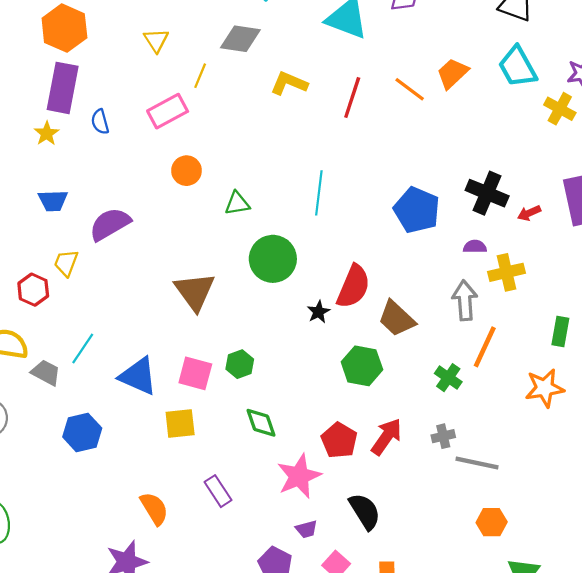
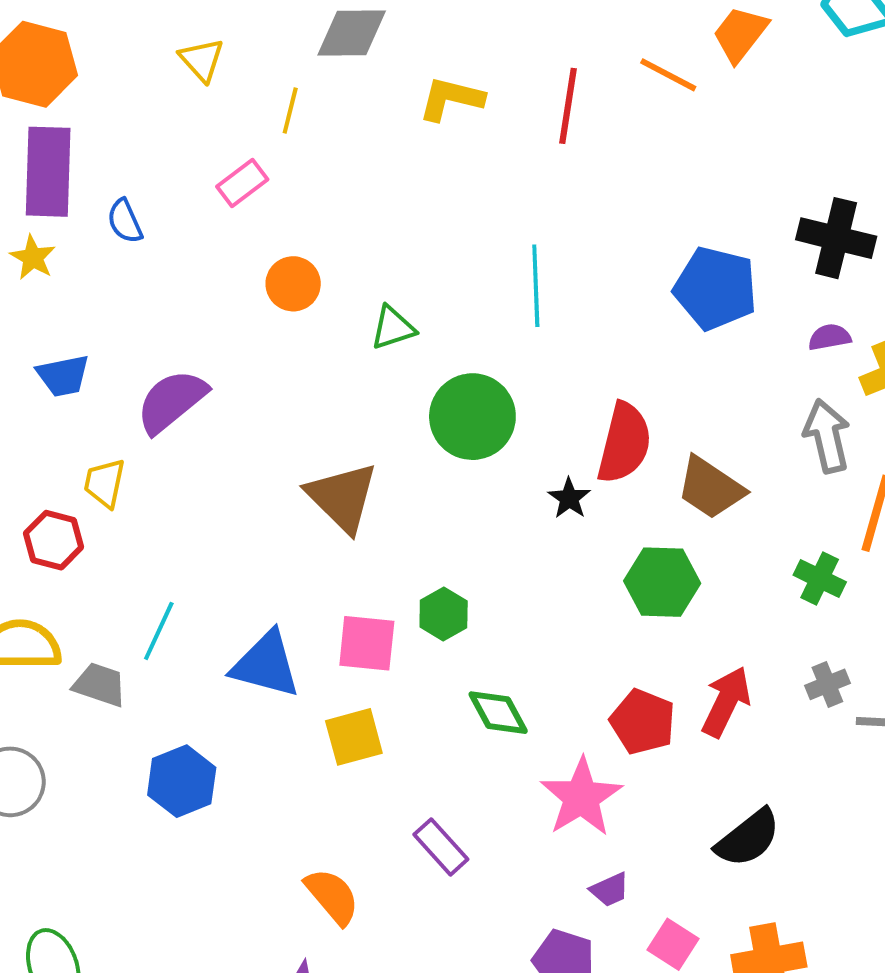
pink rectangle: (168, 111) -> (242, 183), size x0.7
black semicircle: (365, 511) -> (748, 838), moved, turned 93

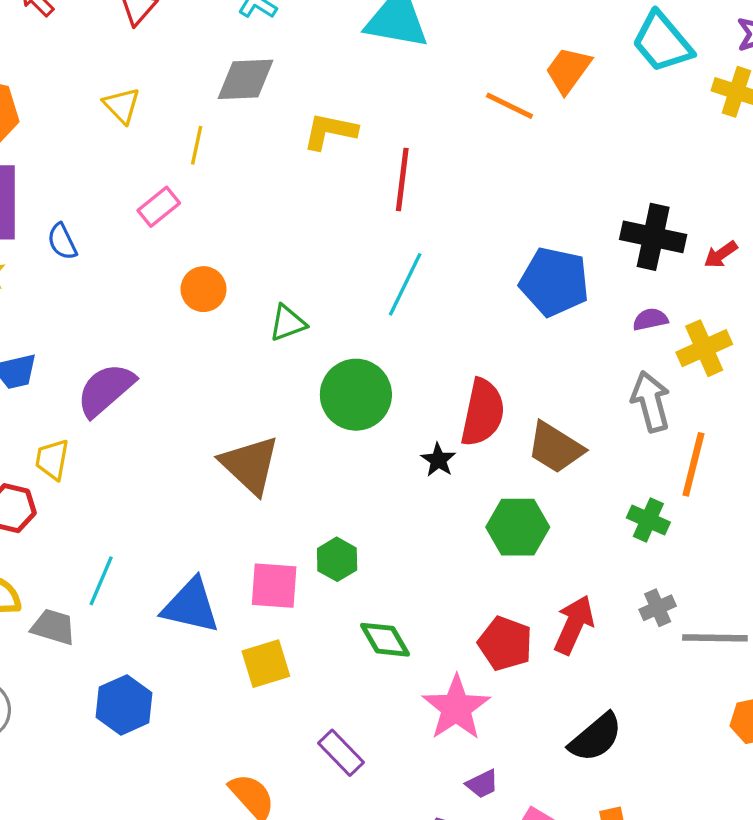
red line: (568, 106) -> (402, 180), moved
cyan line: (536, 286) -> (405, 284), turned 30

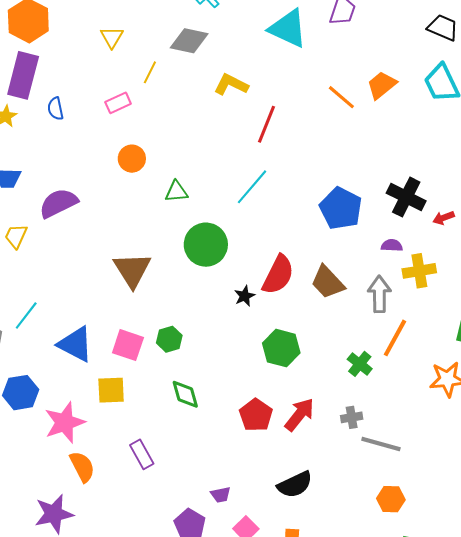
brown trapezoid: (555, 448) -> (328, 282), moved
pink star: (456, 708) -> (65, 422), moved

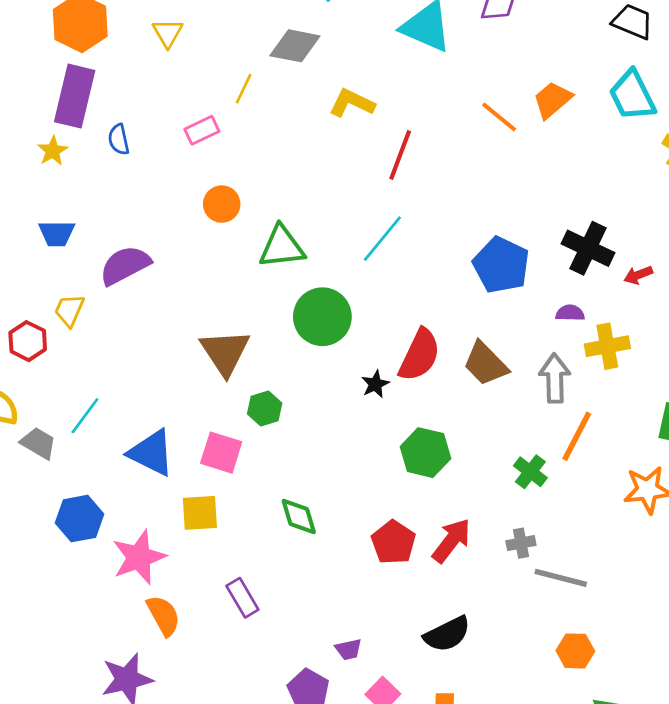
yellow triangle: (112, 37) -> (168, 33), moved
green triangle: (176, 192) -> (282, 247), size x1.5
green hexagon: (169, 339) -> (265, 409), moved

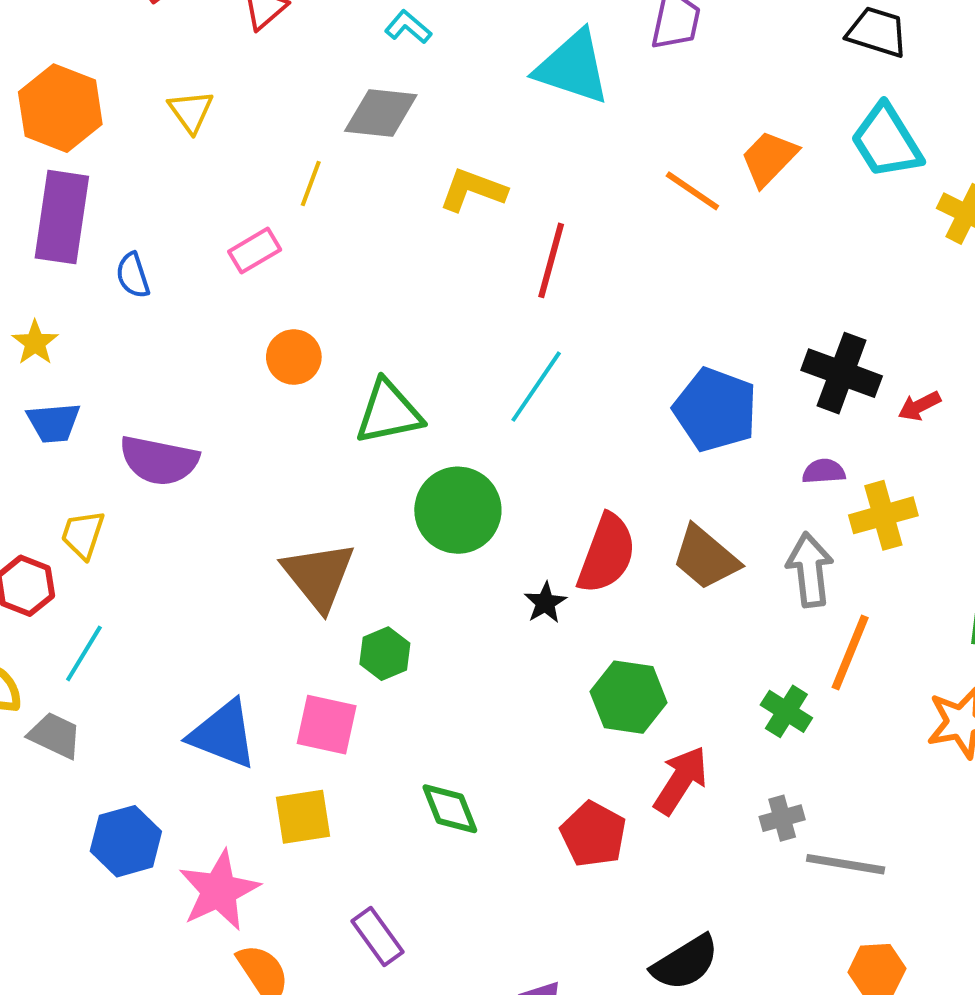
yellow star: (53, 151) -> (35, 343), moved
purple semicircle: (125, 265) -> (159, 460), turned -136
cyan line: (85, 416) -> (84, 653), moved
red arrow: (451, 541) -> (681, 780), moved

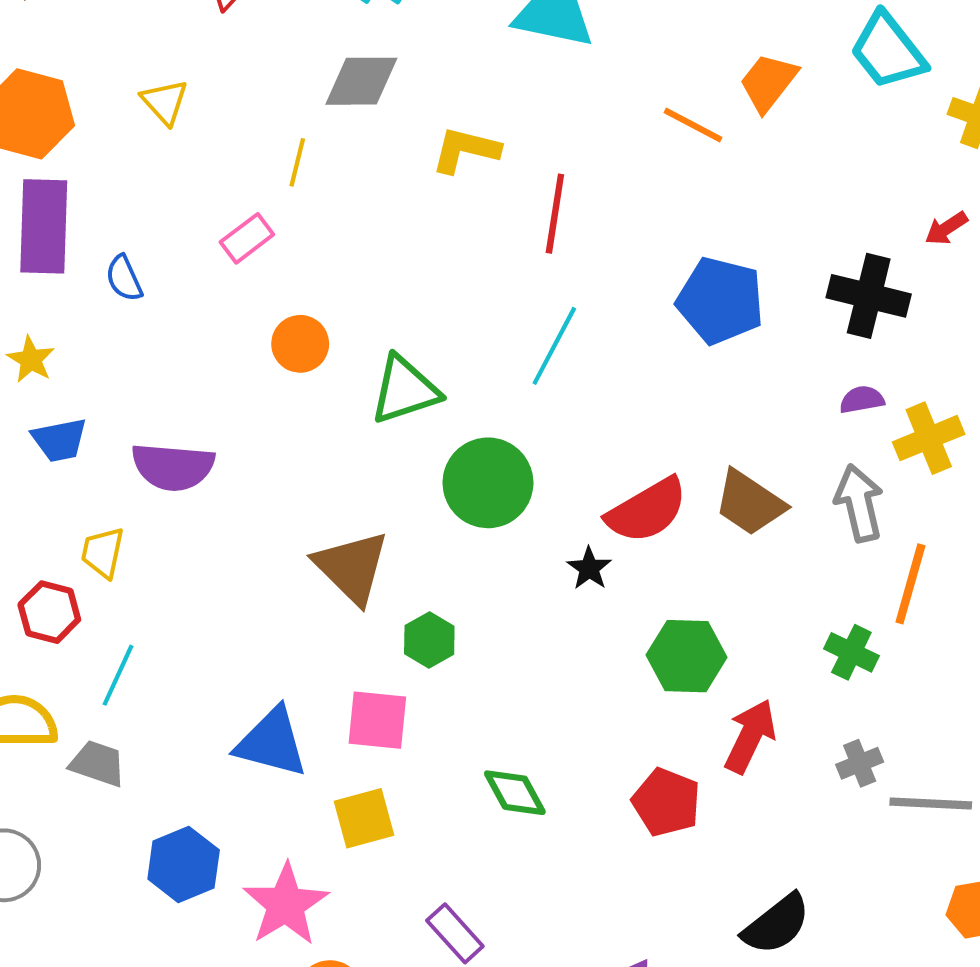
red arrow: (919, 406) -> (946, 228), moved
blue pentagon: (715, 410) -> (720, 301), moved
red semicircle: (607, 554) -> (647, 510), turned 46

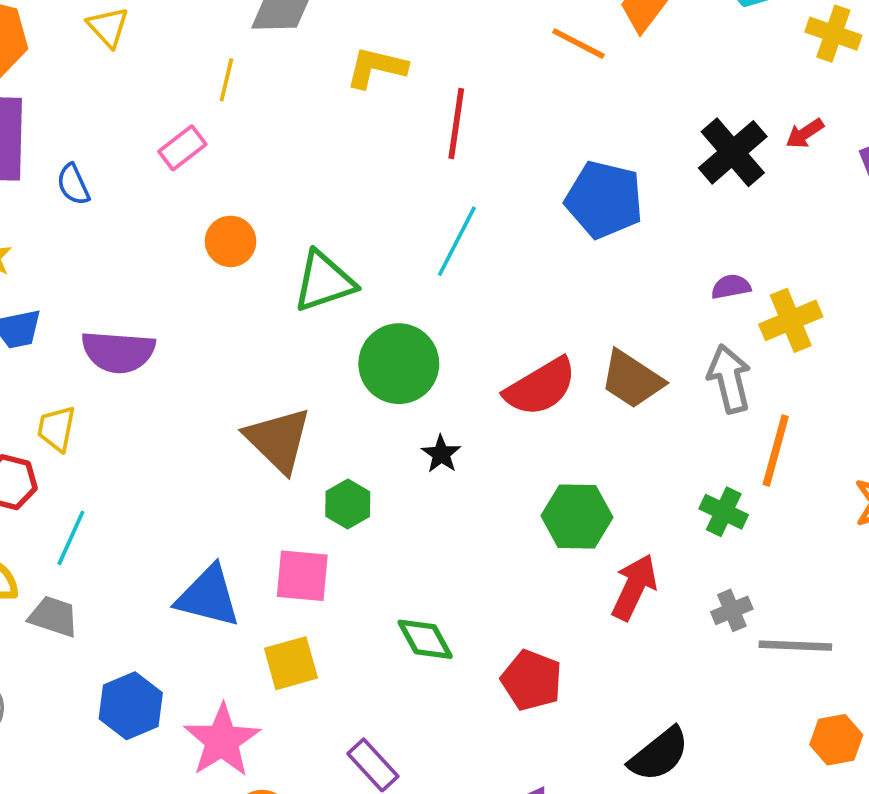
black cross: (869, 296) -> (733, 152), moved, turned 36
black star: (589, 568) -> (441, 454), moved
red pentagon: (666, 802) -> (532, 680), moved

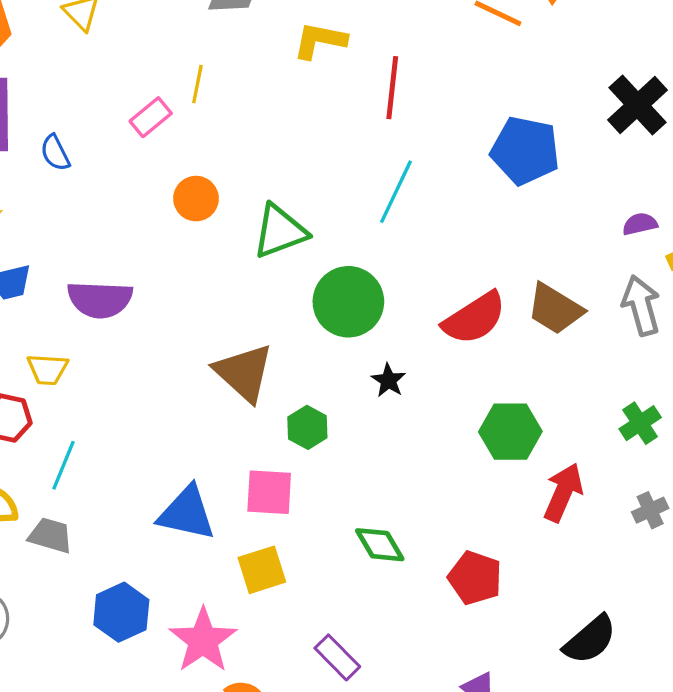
yellow line: (226, 80) -> (197, 84), moved
yellow trapezoid: (56, 429) -> (48, 369), turned -96
green cross: (724, 512) -> (640, 423), turned 33

